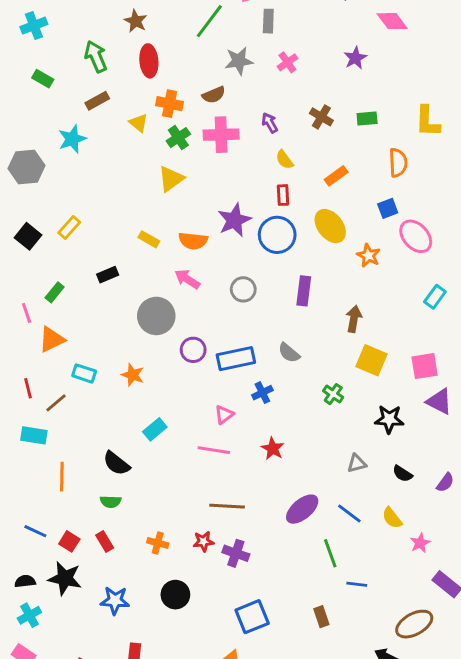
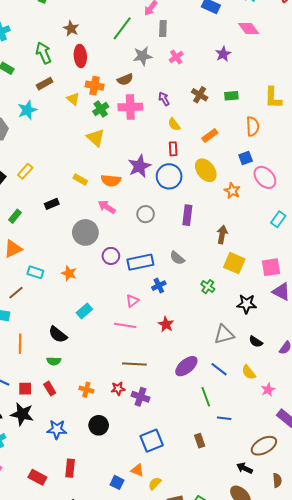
yellow triangle: (171, 179) -> (96, 138), turned -42
gray triangle: (357, 463) -> (224, 335), size x1.5
red square: (69, 541) -> (25, 389), turned -32

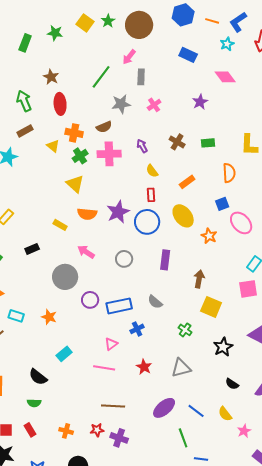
orange semicircle: (111, 180) -> (87, 214), moved
pink square: (271, 267) -> (248, 289), moved
black star: (247, 304) -> (223, 347), turned -30
gray triangle: (224, 335) -> (181, 368), moved

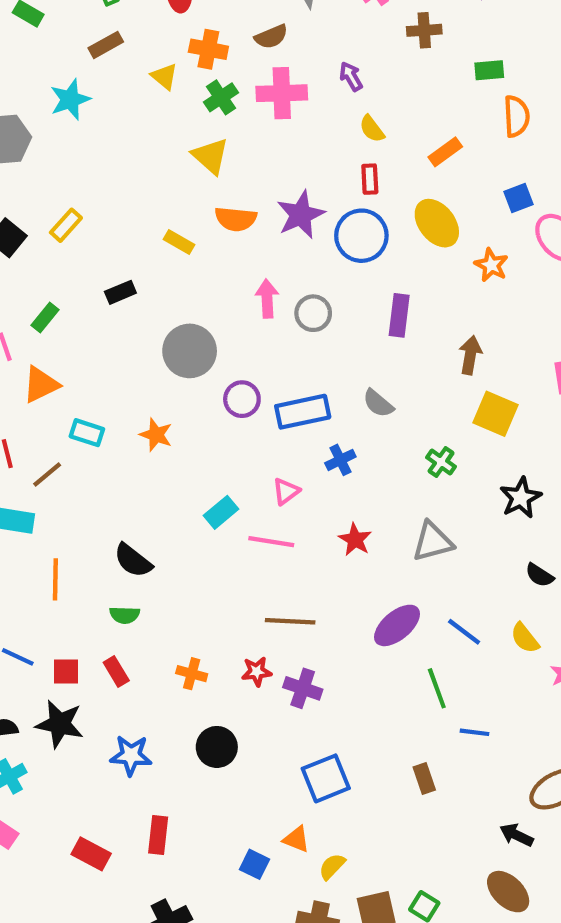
brown cross: (177, 142) -> (424, 30), moved, turned -35
orange semicircle: (229, 173) -> (516, 116), moved
pink arrow: (86, 252) -> (267, 299), moved, turned 54
cyan rectangle: (64, 354) -> (221, 512), moved

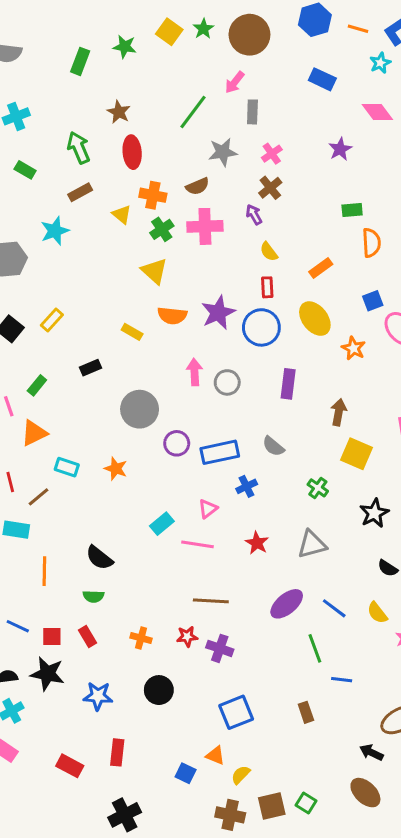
brown cross: (424, 30) -> (270, 188), moved, turned -35

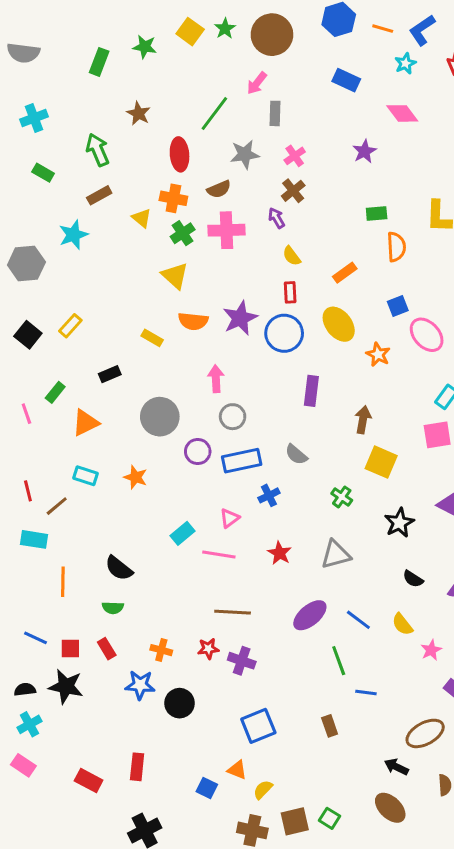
red ellipse: (132, 152) -> (180, 154), moved
gray circle: (227, 382) -> (233, 417), moved
orange triangle: (34, 433) -> (86, 423), moved
blue star: (98, 696) -> (140, 685), moved

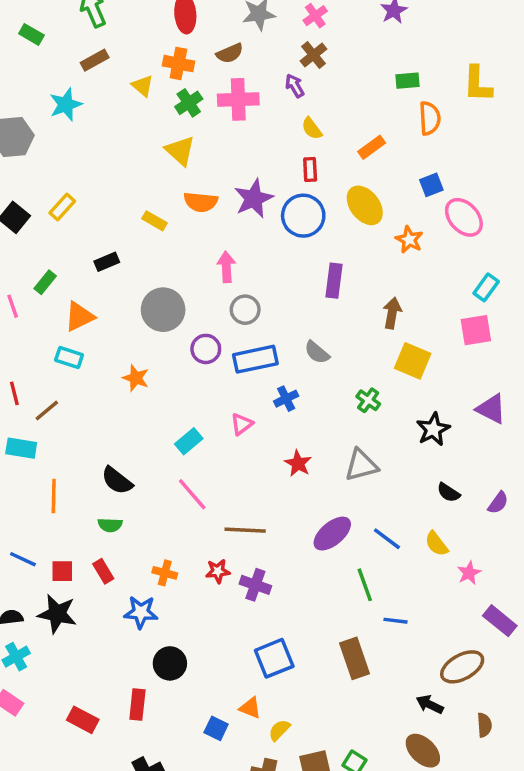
cyan rectangle: (86, 476) -> (69, 358), moved
pink line: (219, 555) -> (192, 494), moved, turned 40
black circle: (180, 703) -> (170, 663), moved
brown rectangle: (330, 726) -> (355, 658), size x1.6

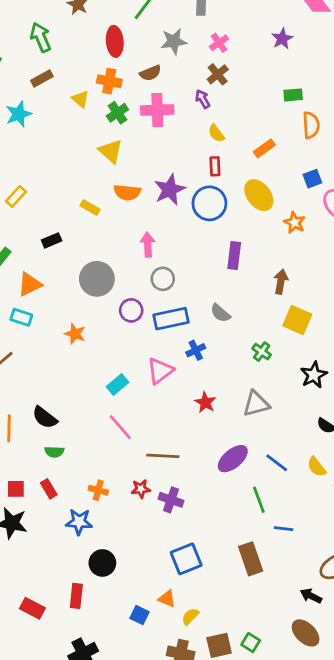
pink triangle: (242, 424) -> (160, 371), size x1.5
black semicircle: (117, 481) -> (45, 417), moved

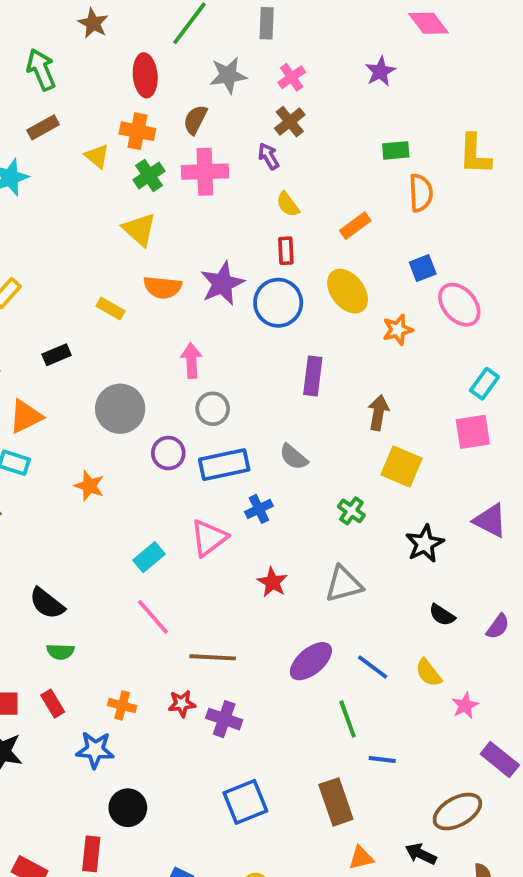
brown semicircle: (150, 73) -> (195, 120), turned 140
orange star: (295, 223) -> (398, 330), turned 30
orange triangle: (167, 599) -> (361, 858), moved, turned -36

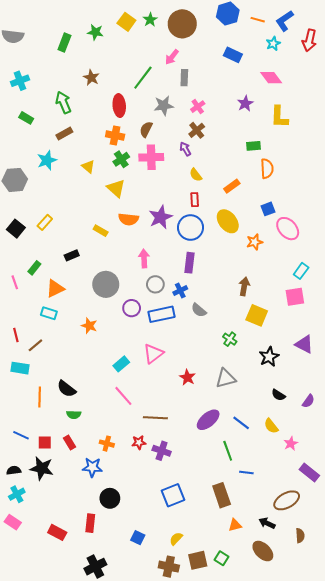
yellow L-shape: (475, 154) -> (279, 117), moved
yellow triangle: (97, 156) -> (88, 167), moved
purple rectangle: (313, 376) -> (189, 263), moved
blue cross: (259, 509) -> (180, 291), moved

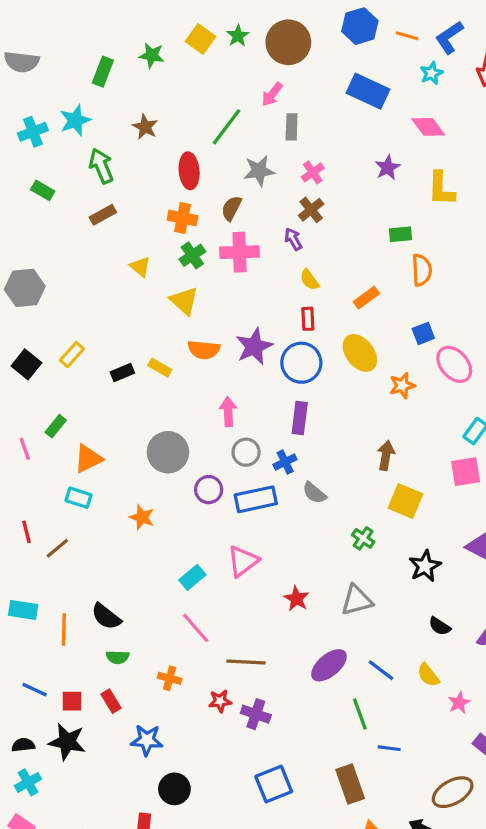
blue rectangle: (233, 55) -> (368, 91), size x1.4
cyan star: (47, 160) -> (75, 120), moved
black rectangle: (72, 255) -> (122, 372), moved
cyan rectangle: (20, 368) -> (23, 610), moved
orange cross: (107, 444) -> (170, 678), moved

